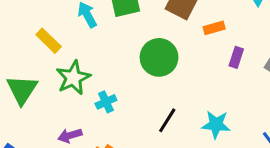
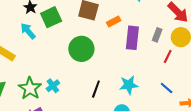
purple rectangle: (236, 57) -> (132, 38), size x1.6
green star: (73, 78) -> (30, 88), moved

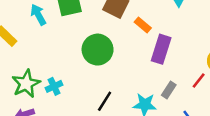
orange rectangle: (114, 21) -> (143, 25), turned 56
gray rectangle: (157, 35) -> (169, 90), moved

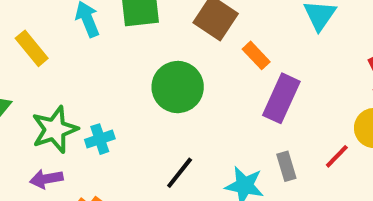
gray rectangle: (169, 90) -> (286, 166), turned -56

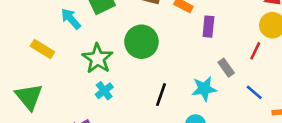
purple rectangle: (281, 98) -> (208, 27), size x0.7
green star: (55, 129) -> (97, 58), moved

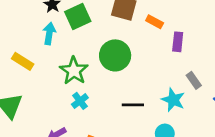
cyan arrow: (71, 19) -> (49, 33), turned 50
cyan star: (204, 89) -> (173, 100), turned 30
black line: (161, 95) -> (133, 105), turned 70

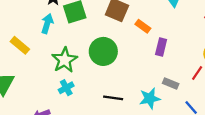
gray rectangle: (194, 80) -> (171, 84), turned -40
cyan star: (173, 100) -> (150, 98), turned 30

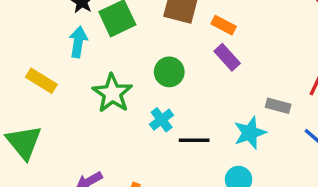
purple rectangle: (161, 47) -> (227, 57), moved, turned -48
green circle: (103, 51) -> (169, 72), size x0.7
cyan cross: (66, 88) -> (162, 120), moved

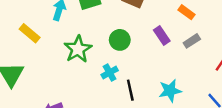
orange rectangle: (224, 25) -> (186, 12), moved
gray rectangle: (278, 106) -> (192, 41), moved, turned -56
black line: (194, 140) -> (130, 90), turned 70

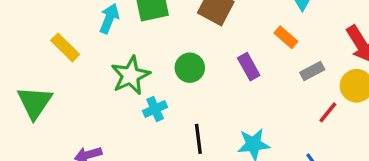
gray rectangle: (192, 41) -> (312, 71), moved
cyan cross: (110, 73) -> (155, 109), moved

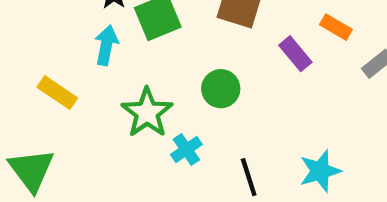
purple rectangle: (249, 67) -> (295, 54), moved

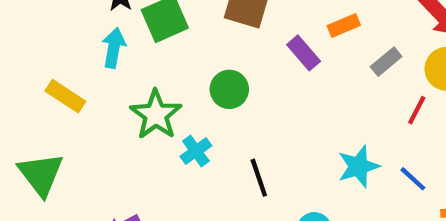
orange rectangle: (336, 27) -> (344, 26), turned -52
cyan star: (320, 171) -> (358, 166), moved

